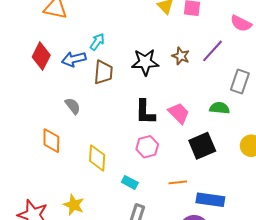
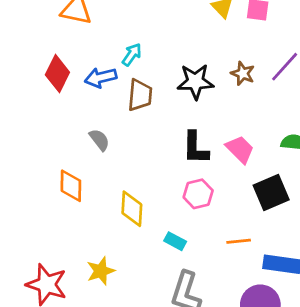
yellow star: (74, 205) -> (101, 271), turned 30

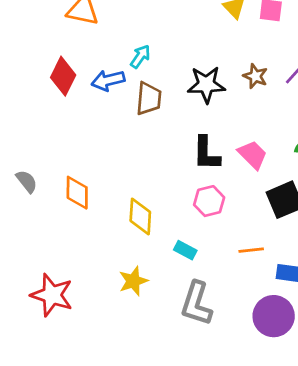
gray semicircle: (99, 140) -> (27, 181), moved
yellow star: (101, 271) -> (133, 281), moved

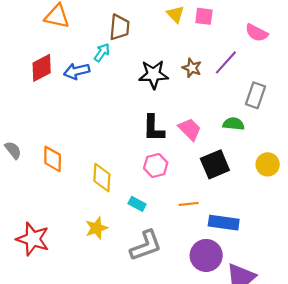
red diamond: (63, 76) -> (42, 68), turned 36
brown trapezoid: (149, 99) -> (119, 27), moved
gray L-shape: (196, 303) -> (146, 246), turned -128

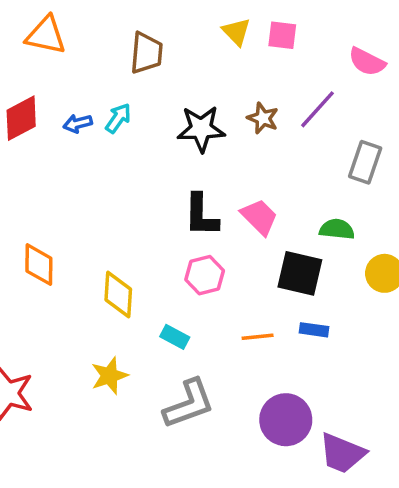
cyan arrow: (102, 53) -> (118, 118), moved
blue arrow: (77, 71) -> (78, 123), size x0.7
green semicircle: (234, 124) -> (337, 229), moved
black square: (215, 164) -> (300, 273), turned 36
blue rectangle: (224, 223) -> (314, 330), moved, size x0.6

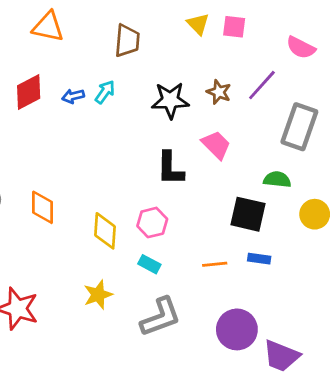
gray rectangle: (365, 162) -> (299, 127), size x1.4
pink trapezoid: (259, 217) -> (216, 145), moved
pink hexagon: (205, 275) -> (152, 223), moved

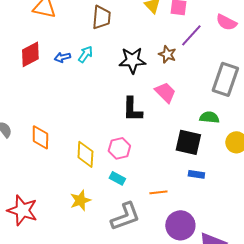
purple line: (262, 85) -> (191, 35), moved
orange line: (215, 264) -> (158, 192), moved

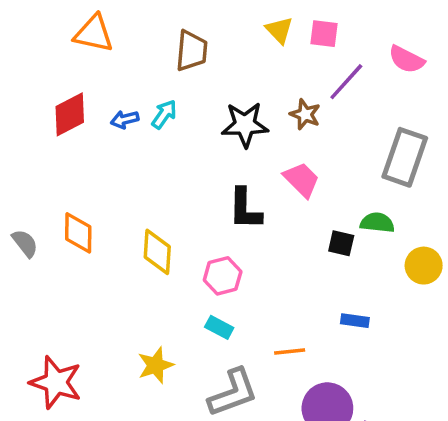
orange diamond: (40, 137) -> (78, 233), moved
black square: (188, 142) -> (341, 243), moved, size x0.6
yellow diamond: (85, 154) -> (157, 252), moved

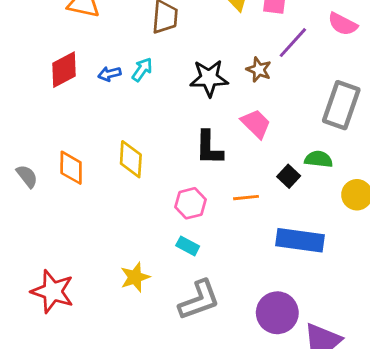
black square: (341, 243) -> (289, 176), turned 30
yellow diamond: (157, 252) -> (131, 159), moved
blue rectangle: (355, 321) -> (300, 240), size x2.0
orange line: (290, 351) -> (246, 198), moved

